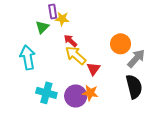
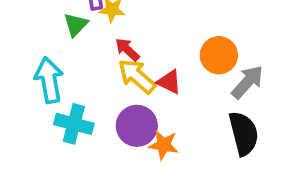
red triangle: (93, 69) -> (169, 82), moved, turned -40
cyan cross: (46, 93) -> (74, 124), moved
purple circle: (76, 96) -> (137, 126), moved

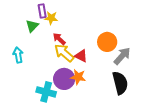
cyan arrow: (49, 80) -> (18, 55), size x0.7
cyan cross: (74, 124) -> (46, 92), moved
orange star: (163, 145) -> (78, 77), moved

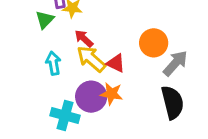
cyan arrow: (18, 55) -> (53, 63), moved

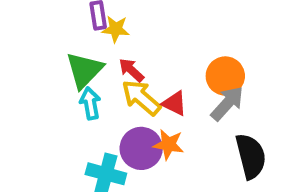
green triangle: (45, 20) -> (84, 70), moved, size x1.5
gray arrow: (175, 63) -> (227, 103), moved

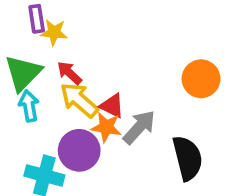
orange circle: (225, 76) -> (201, 79), moved
gray arrow: (227, 103) -> (139, 127), moved
orange star: (169, 144) -> (106, 127), moved

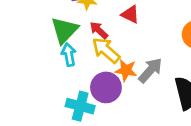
red triangle: (112, 106) -> (130, 14), moved

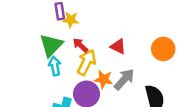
red triangle: (130, 14) -> (118, 46), moved
yellow arrow: (106, 50) -> (86, 62), turned 75

